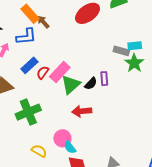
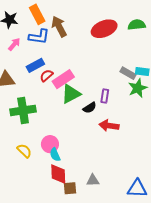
orange rectangle: (30, 14) -> (37, 14), moved
brown arrow: (43, 22) -> (59, 26), size x1.5
black semicircle: (91, 84) -> (90, 108), moved
red arrow: (82, 111) -> (109, 126), moved

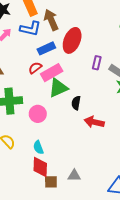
red ellipse: (104, 29) -> (72, 40), moved, turned -50
blue rectangle: (35, 65) -> (46, 48), moved
purple rectangle: (105, 96) -> (97, 63), moved
black semicircle: (90, 108) -> (76, 103), turned 128
pink circle: (50, 144) -> (38, 114), moved

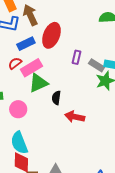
cyan semicircle: (38, 147) -> (19, 143), size x1.6

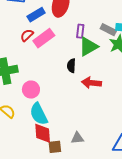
purple rectangle: (77, 57) -> (80, 31), moved
green triangle: (38, 83) -> (88, 47), moved
pink circle: (18, 109) -> (31, 90), moved

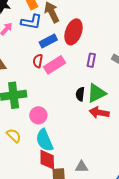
red semicircle: (27, 35) -> (38, 61), turned -40
green triangle: (88, 47) -> (96, 93), moved

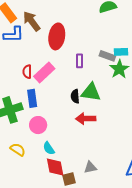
blue rectangle: (48, 41) -> (32, 98), moved, turned -60
green triangle: (96, 93) -> (91, 92), turned 45
red arrow: (99, 113) -> (86, 119), moved
cyan semicircle: (44, 140) -> (49, 148), size x0.6

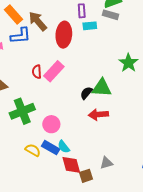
cyan rectangle: (121, 52) -> (90, 26), moved
gray rectangle: (107, 56) -> (111, 15), moved
purple rectangle: (80, 61) -> (82, 11), moved
black semicircle: (75, 96) -> (86, 93), turned 48
blue rectangle: (32, 98) -> (51, 148), moved, turned -48

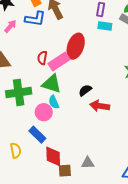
red ellipse: (64, 35) -> (76, 46), moved
green triangle: (102, 88) -> (52, 84), moved
red arrow: (98, 114) -> (100, 106), moved
cyan semicircle: (64, 147) -> (54, 102), moved
yellow semicircle: (33, 150) -> (16, 150), moved, turned 35

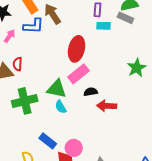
red semicircle: (42, 58) -> (18, 64), moved
pink rectangle: (59, 61) -> (79, 74), moved
black semicircle: (85, 90) -> (91, 92), turned 32
pink circle: (44, 112) -> (74, 148), moved

